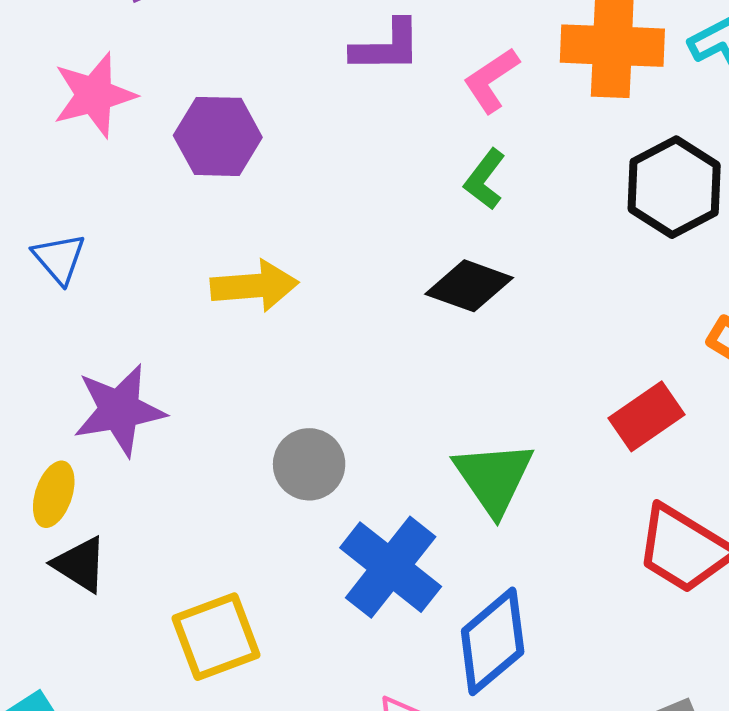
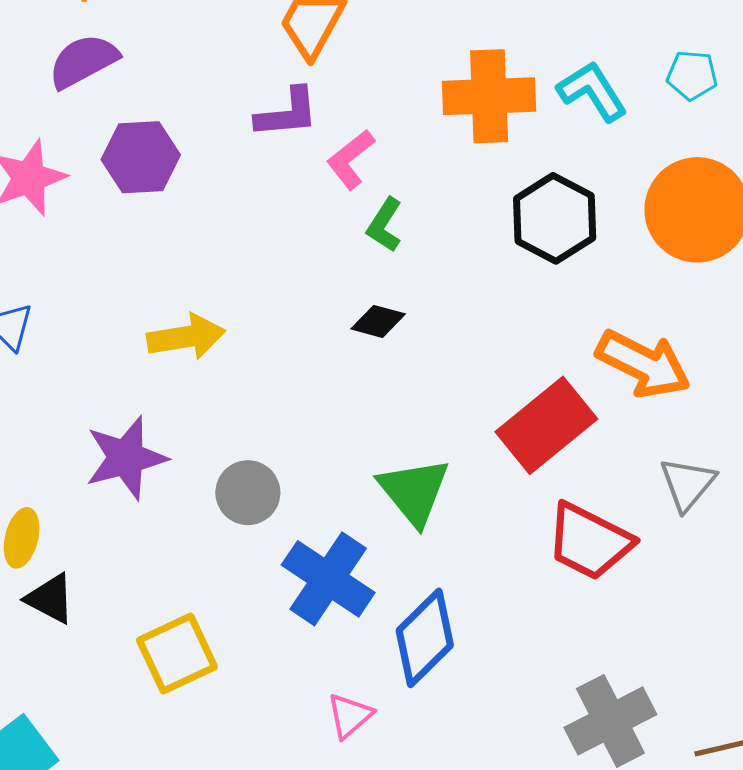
pink L-shape: (491, 80) -> (351, 159), moved
purple hexagon: (218, 136) -> (141, 157), moved
black diamond: (469, 286) -> (378, 321), size x0.7
purple star: (119, 410) -> (126, 458), moved
red rectangle: (647, 416) -> (546, 425), size x1.5

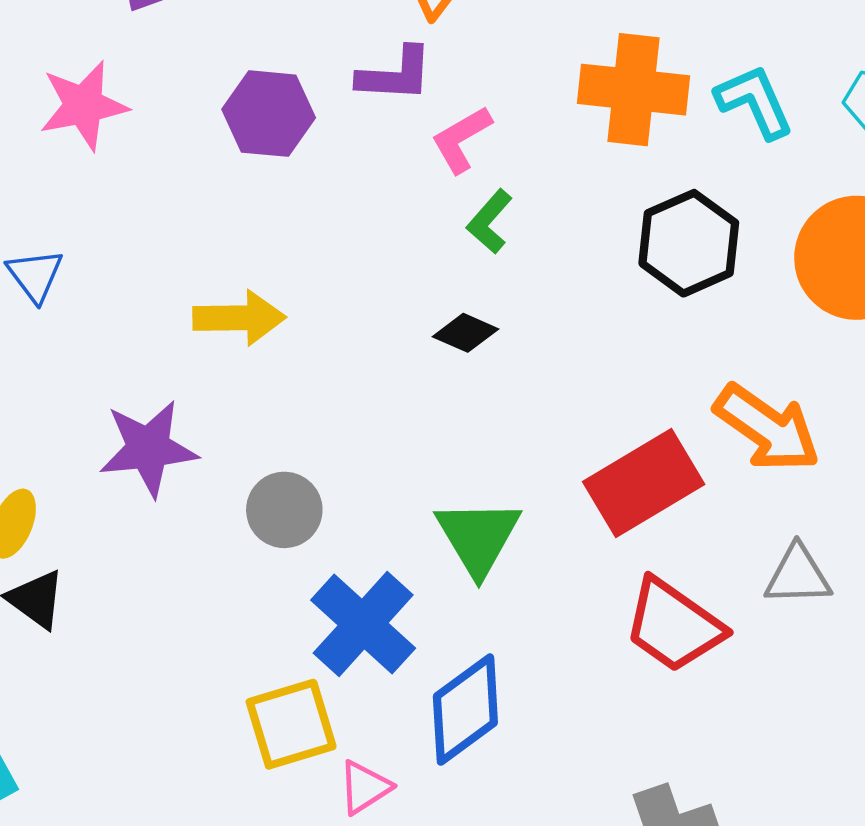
purple hexagon: (141, 157) -> (269, 114), moved
gray triangle: (687, 484) -> (798, 575), turned 40
yellow square: (177, 653) -> (291, 724), moved

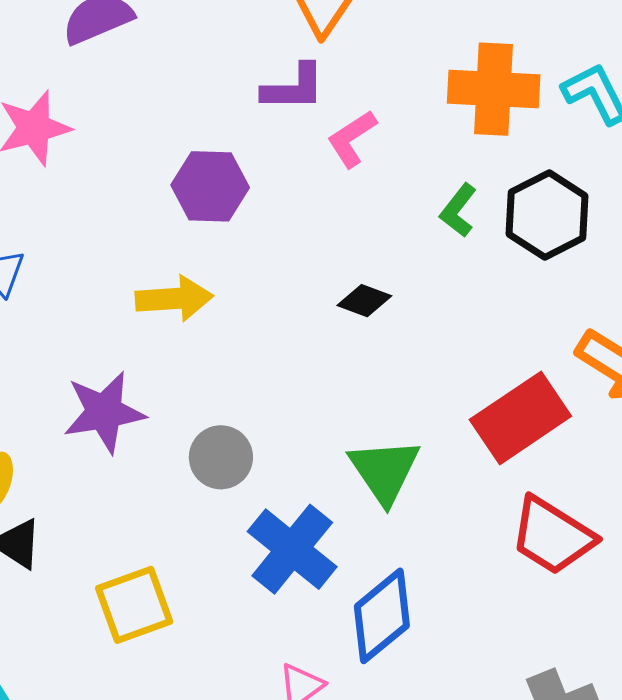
purple hexagon: (269, 114) -> (210, 186), moved
green L-shape: (490, 222) -> (458, 210), moved
yellow square: (291, 724) -> (134, 605), moved

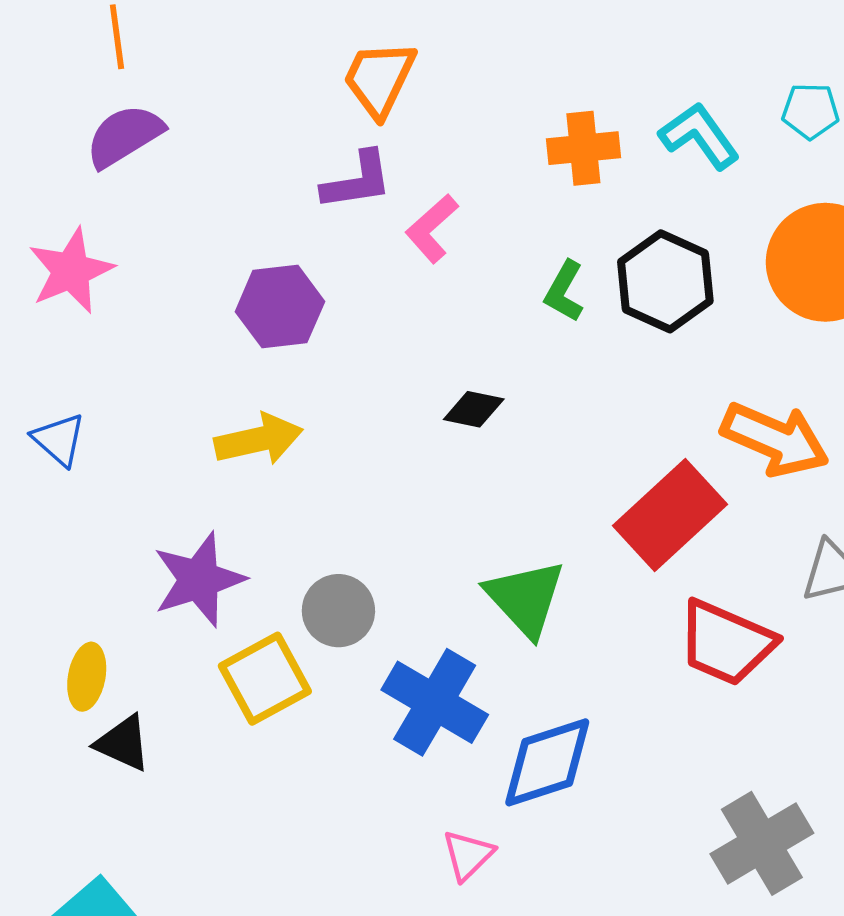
orange cross: (494, 89) -> (583, 148), size x0.7
yellow square: (134, 605) -> (265, 679), moved
blue diamond: (382, 616) -> (547, 762), turned 30

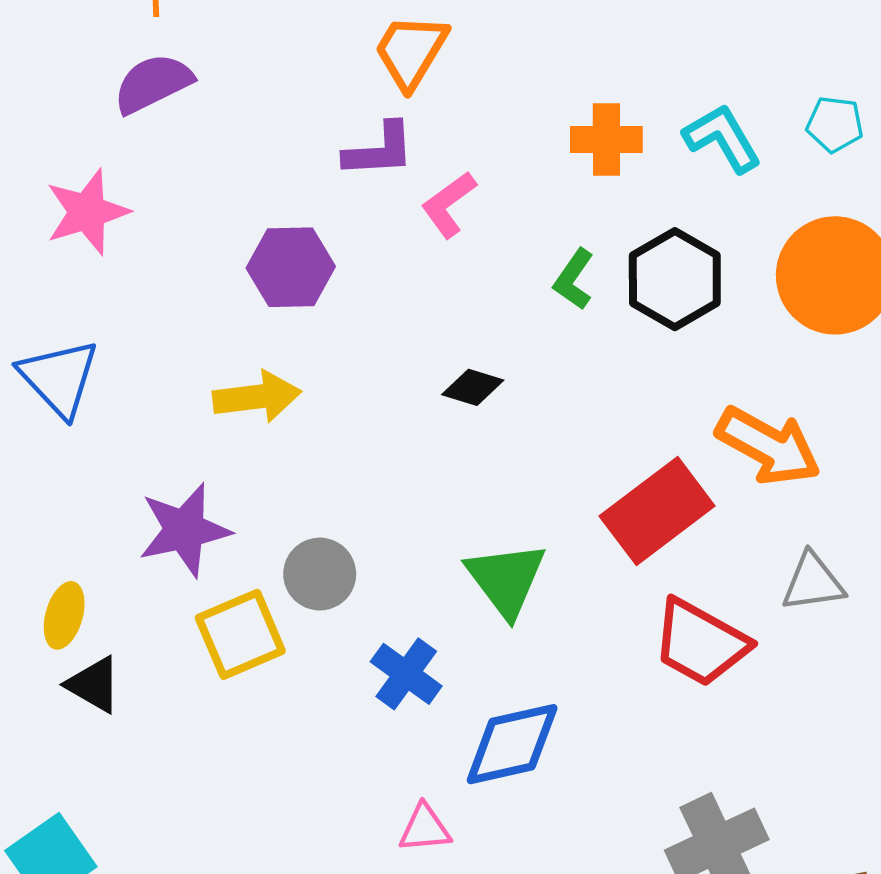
blue triangle: (59, 440) -> (59, 378), size x1.5
blue cross: (435, 702) -> (406, 674), size x0.7
pink triangle: (468, 855) -> (425, 828), turned 34

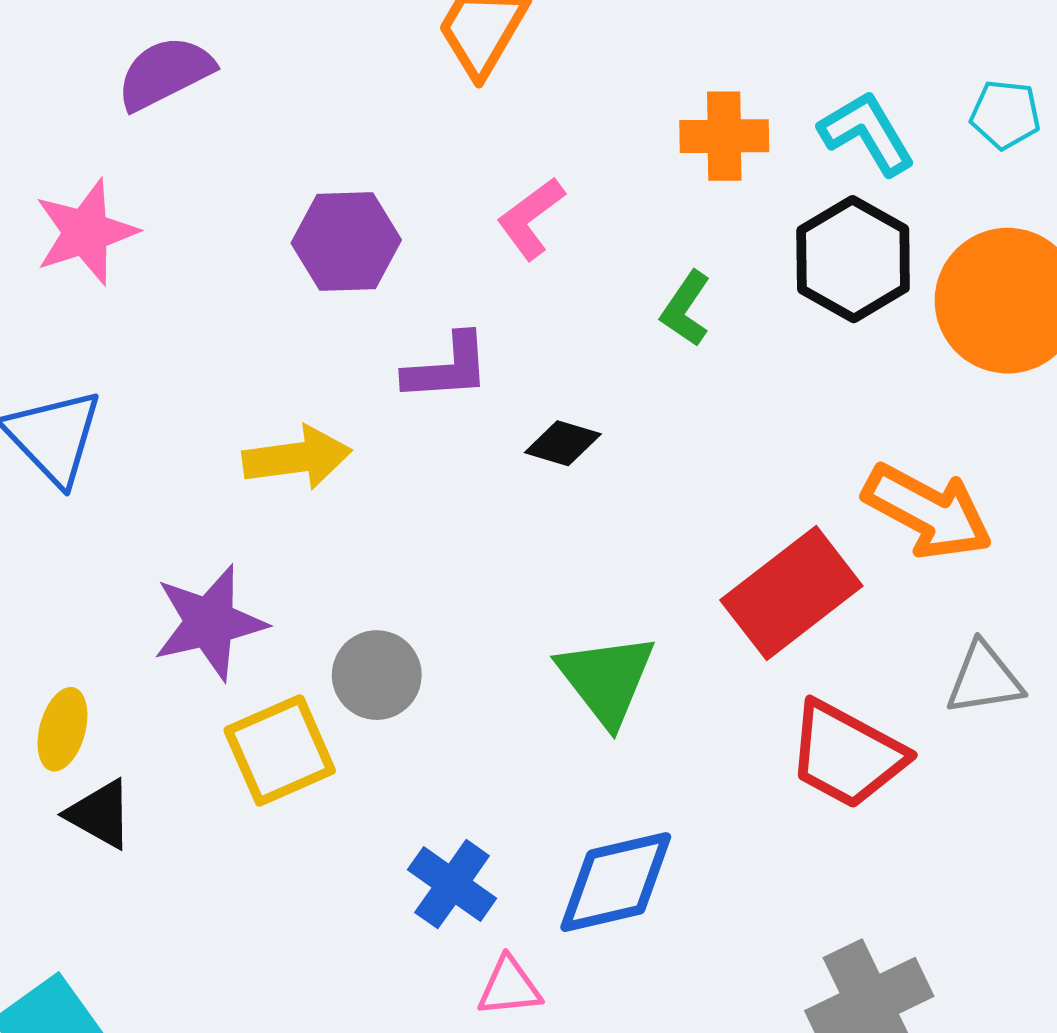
purple L-shape: (379, 150) -> (447, 368), moved
purple hexagon: (291, 267) -> (346, 242), moved
black hexagon: (675, 279) -> (853, 259), moved
blue cross: (406, 674) -> (452, 884), moved

